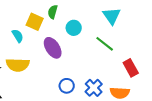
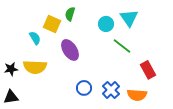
cyan circle: (74, 28) -> (106, 24), moved

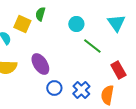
cyan triangle: (129, 18) -> (116, 23), moved
purple ellipse: (70, 50) -> (40, 64), moved
orange semicircle: (137, 95) -> (107, 95), turned 96

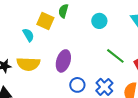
green line: (92, 46) -> (115, 56), moved
purple ellipse: (40, 64) -> (63, 61), turned 50

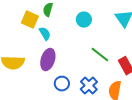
cyan semicircle: (28, 35) -> (45, 34), moved

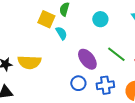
purple ellipse: (48, 60) -> (87, 59), moved, turned -55
blue cross: (89, 86) -> (105, 85), turned 36

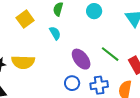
yellow square: (46, 19) -> (25, 19), moved, turned 30
cyan circle: (100, 19) -> (94, 11), moved

